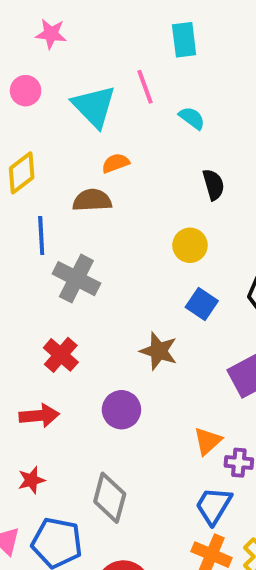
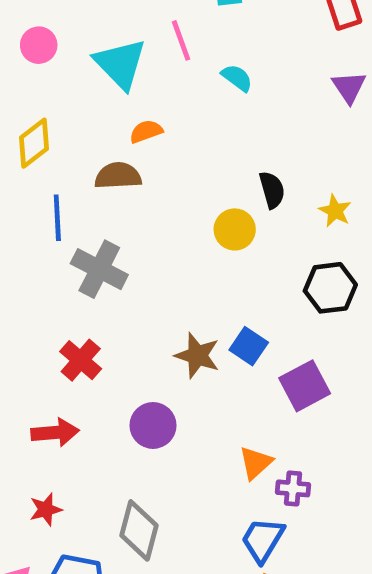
black semicircle: (213, 185) -> (272, 190), moved
blue square: (202, 304) -> (249, 346), moved

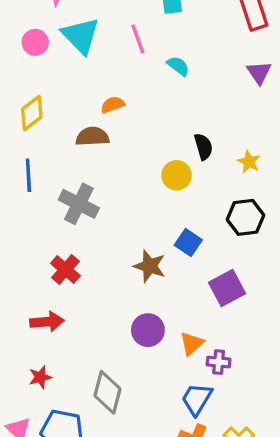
cyan triangle: (120, 64) -> (81, 36), moved
blue line: (57, 218) -> (28, 175), moved
blue square: (249, 346) -> (188, 243), moved
purple circle: (153, 425) -> (148, 330), moved

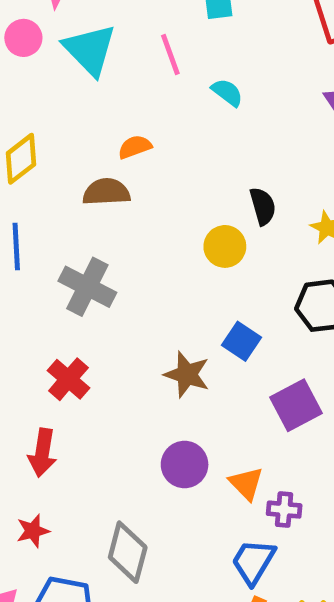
pink circle: (35, 42) -> (23, 38), moved
red arrow: (47, 322) -> (42, 453), turned 104
orange triangle: (192, 344) -> (246, 483), turned -32

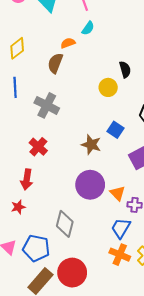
cyan semicircle: (227, 92) -> (88, 28), moved, turned 88
brown semicircle: (106, 192) -> (55, 63), turned -66
purple circle: (185, 465) -> (90, 185), size x1.4
red star: (33, 531) -> (18, 207), moved

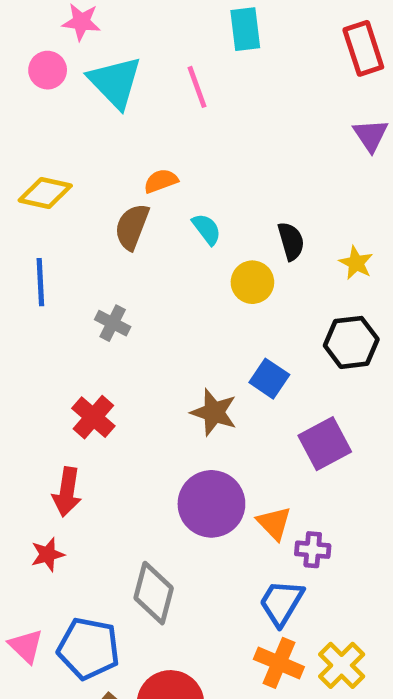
cyan semicircle: (88, 28) -> (207, 229), moved, turned -72
yellow diamond: (17, 48) -> (45, 193), turned 50
gray cross: (47, 105) -> (113, 323), size x0.6

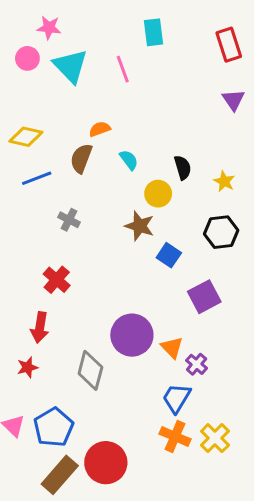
blue line: (40, 282) -> (37, 178), moved, turned 72
brown star: (214, 412) -> (140, 226), moved
purple cross: (313, 550) -> (197, 364), turned 35
gray diamond: (154, 593) -> (90, 370), moved
blue pentagon: (89, 648) -> (54, 427), turned 30

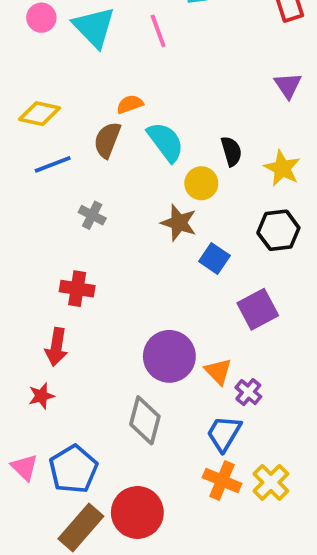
purple triangle: (233, 100) -> (288, 85), moved
cyan semicircle: (129, 160) -> (166, 142), size x1.6
yellow star: (224, 181) -> (282, 168), size x1.4
red cross: (57, 280) -> (77, 289), turned -32
gray diamond: (90, 370) -> (145, 420), moved

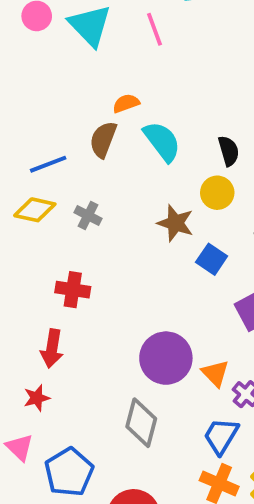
yellow diamond: (40, 114) -> (35, 210), moved
yellow circle: (201, 183) -> (217, 193), moved
pink triangle: (24, 467) -> (20, 447), moved

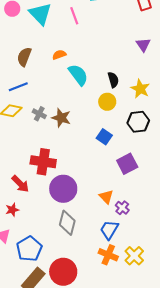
brown semicircle: (103, 139) -> (24, 57), moved
brown star: (175, 223) -> (61, 118), moved
red cross: (73, 290) -> (43, 162), moved, size x1.4
red arrow: (52, 349) -> (20, 184), turned -54
purple circle: (166, 358) -> (63, 189), moved

